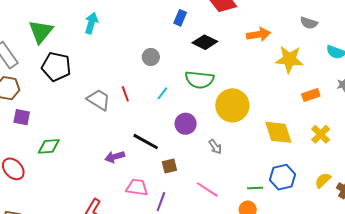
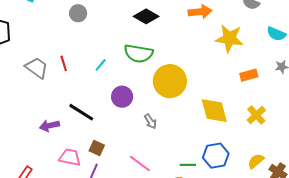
gray circle: (151, 57) -> (78, 13), moved
brown square: (169, 166) -> (97, 148), moved, turned 35

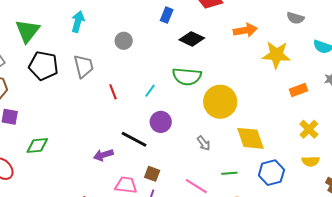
gray trapezoid: (37, 68) -> (84, 66), moved, turned 45
purple circle: (122, 97) -> (161, 122), moved
yellow diamond: (214, 111) -> (250, 138), moved
yellow semicircle: (256, 161) -> (311, 161), moved, turned -138
green line: (188, 165) -> (229, 173), moved

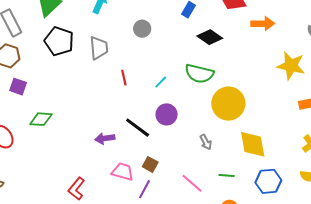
orange arrow: (245, 30) -> (263, 24), moved

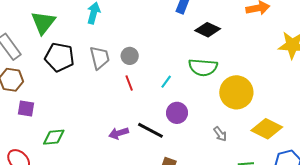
gray circle: (142, 29) -> (130, 56), moved
purple arrow: (105, 138) -> (119, 133), moved
yellow diamond: (253, 144) -> (267, 129), turned -44

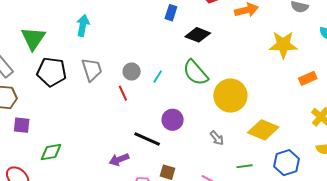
gray circle: (130, 56) -> (132, 72), moved
green semicircle: (203, 67) -> (195, 73), turned 48
cyan line: (166, 82) -> (158, 77), moved
purple arrow: (119, 133) -> (119, 160), moved

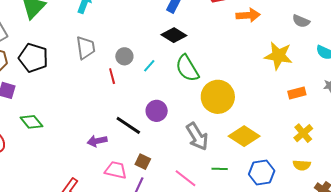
black diamond: (198, 35) -> (174, 35), moved
black pentagon: (52, 72) -> (33, 58), moved
gray arrow: (217, 138) -> (197, 136), size x1.8
green diamond: (51, 152) -> (31, 122), turned 50

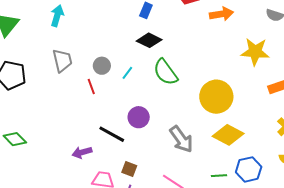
yellow circle: (218, 97) -> (216, 97), moved
green line: (220, 169) -> (219, 176), moved

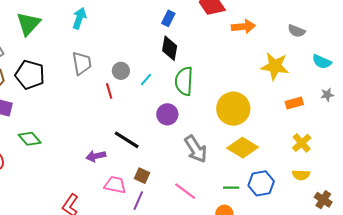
black diamond: (149, 40) -> (170, 48), turned 70
green semicircle: (165, 72) -> (184, 81), turned 36
purple circle: (139, 117) -> (167, 114), moved

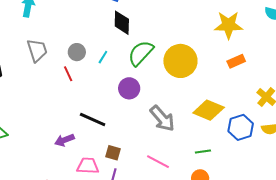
green semicircle: (184, 81) -> (141, 53), turned 48
orange rectangle: (294, 103) -> (236, 61), moved
yellow circle: (233, 109) -> (180, 61), moved
blue hexagon: (261, 183) -> (241, 127), moved

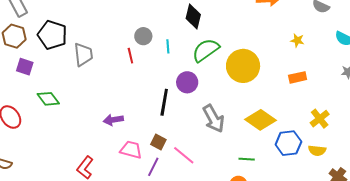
yellow star: (228, 25) -> (297, 40), size x0.5
gray trapezoid: (37, 50) -> (83, 54), moved
cyan line: (103, 57) -> (168, 46), turned -48
black line: (93, 119) -> (164, 102), moved, turned 64
pink line: (158, 162) -> (184, 155), moved

